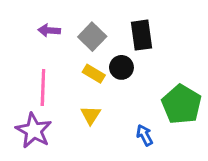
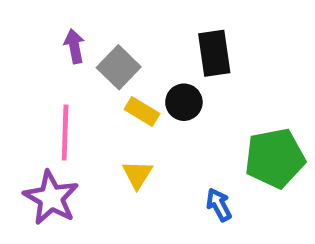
purple arrow: (49, 30) -> (74, 46), turned 75
gray square: (92, 37) -> (119, 67), moved
green pentagon: (182, 104) -> (275, 158), turned 30

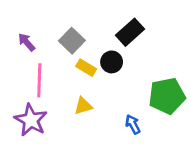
purple arrow: (74, 46) -> (27, 42), moved, turned -30
black rectangle: (214, 53) -> (130, 32), turned 56
yellow triangle: (137, 174) -> (83, 106), turned 42

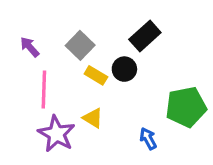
yellow triangle: (83, 106) -> (93, 118), turned 48
purple star: (31, 120) -> (57, 134), moved

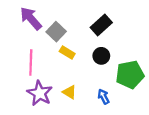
purple arrow: (30, 47) -> (31, 18), moved, size x1.6
black circle: (124, 69) -> (101, 56), moved
yellow triangle: (93, 118) -> (69, 92), moved

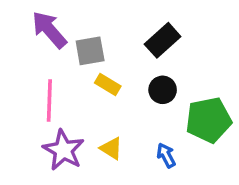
gray square: (56, 32) -> (90, 51), turned 36

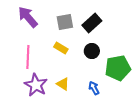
gray square: (90, 51) -> (65, 22), moved

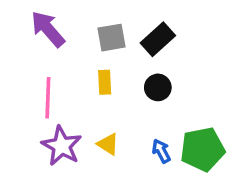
yellow rectangle: (61, 48) -> (105, 82), turned 56
green pentagon: (118, 68) -> (203, 149), moved

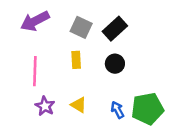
purple arrow: (48, 29) -> (35, 21), turned -76
gray square: (111, 38) -> (81, 27), turned 35
purple star: (62, 146) -> (45, 106), size x0.7

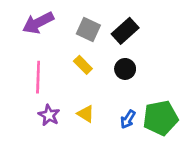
yellow rectangle: (76, 60) -> (83, 65), turned -42
blue arrow: (117, 110) -> (128, 119), turned -120

